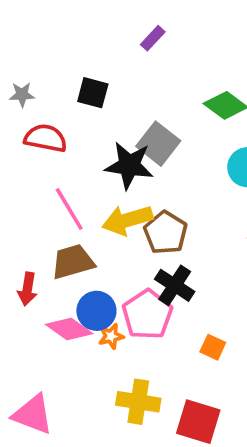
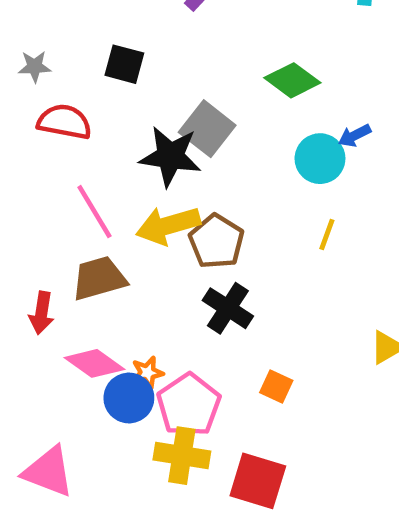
blue circle: (96, 311) -> (129, 398), moved
pink pentagon: (147, 314) -> (189, 405), moved

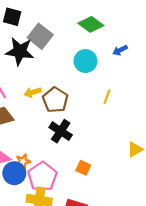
gray square: (207, 129) -> (40, 36), moved
black star: (170, 156) -> (20, 51), moved
cyan circle: (320, 159) -> (85, 61), moved
yellow arrow: (168, 225) -> (33, 92), size x0.6

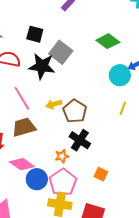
cyan circle: (85, 61) -> (120, 75), moved
orange star: (23, 161) -> (62, 156), moved

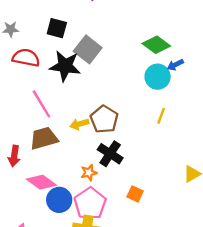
green diamond: (108, 41) -> (156, 45), moved
yellow arrow: (54, 104) -> (79, 124), moved

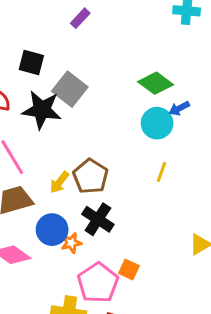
yellow arrow: (79, 124) -> (59, 182), turned -36
blue circle: (59, 200) -> (52, 230), moved
pink pentagon: (90, 203) -> (98, 283), moved

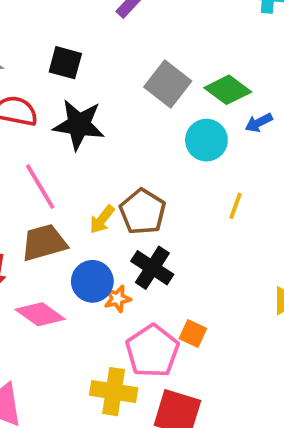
gray square: (70, 89) -> (168, 84), moved
cyan circle: (157, 123) -> (206, 140), moved

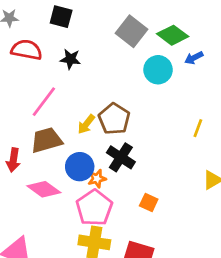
black star: (79, 125) -> (70, 59), size x0.6
pink line: (40, 187) -> (44, 102), turned 68
yellow line: (235, 206) -> (198, 128), moved
pink pentagon: (152, 351) -> (94, 208), moved

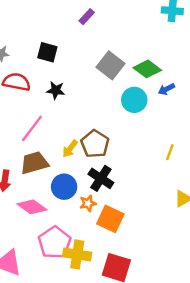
orange star: (97, 179) -> (88, 203), moved
orange square: (149, 202) -> (110, 219), moved, size x1.6
pink pentagon: (94, 208) -> (55, 243), moved

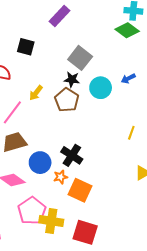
purple rectangle: (87, 17) -> (60, 16), size x1.5
green diamond: (147, 69) -> (127, 30), moved
black star: (56, 90) -> (72, 80), moved
brown pentagon: (95, 144) -> (67, 100), moved
yellow arrow: (70, 149) -> (36, 93), moved

